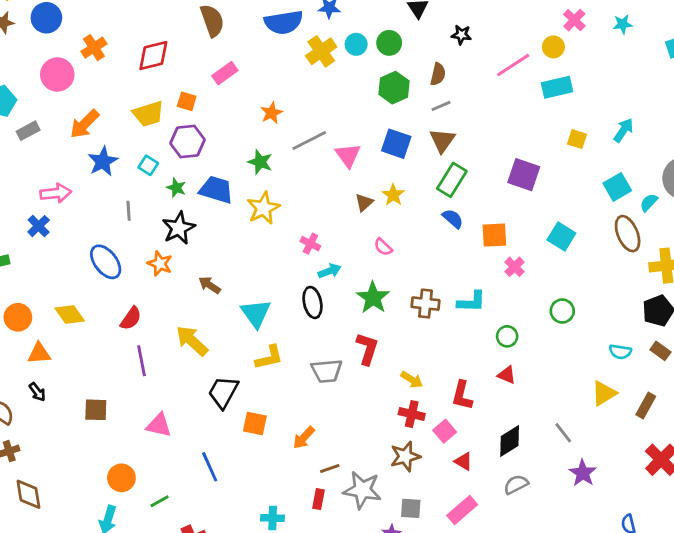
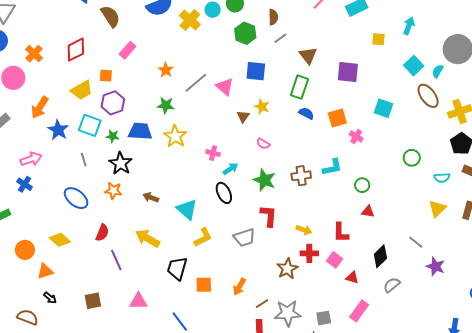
brown triangle: (442, 140) -> (308, 56), moved
cyan square: (148, 165) -> (90, 125), size x1.6
green circle: (562, 311) -> (412, 158), moved
brown star: (405, 456) -> (287, 269), moved

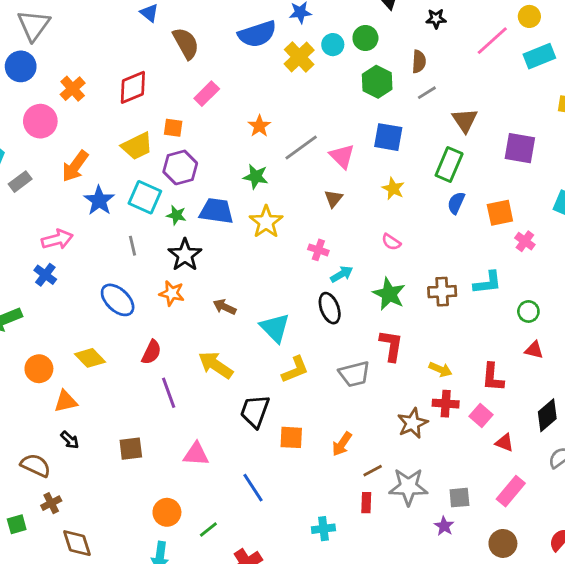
blue semicircle: (306, 113) -> (456, 203), turned -98
brown triangle: (243, 116) -> (333, 198), moved

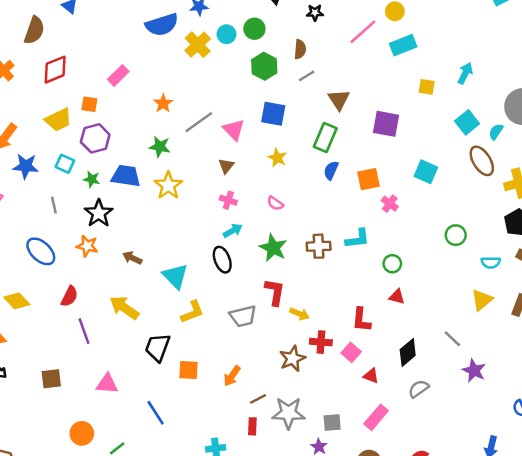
brown semicircle: (186, 43) -> (34, 30), moved, turned 48
cyan square: (145, 197) -> (65, 164), size x0.7
blue star: (99, 200) -> (26, 166), turned -30
pink cross: (318, 250) -> (228, 200), moved
yellow arrow: (440, 369) -> (299, 314), moved

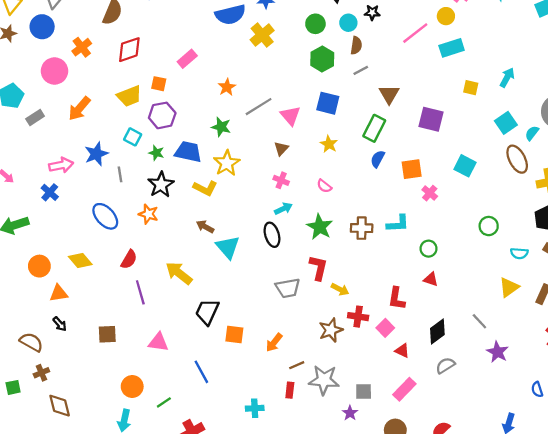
cyan circle: (226, 34) -> (348, 23), moved
blue star: (26, 166) -> (96, 154), moved, turned -30
brown arrow: (132, 258) -> (205, 227), moved
yellow L-shape: (192, 312) -> (205, 188), moved, turned 45

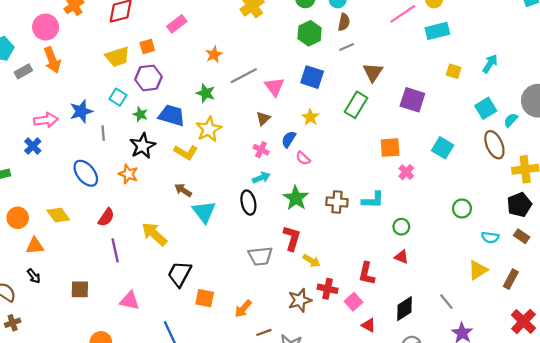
orange square: (159, 84) -> (147, 46), turned -32
orange arrow: (79, 108) -> (52, 60), moved, turned -65
blue semicircle: (378, 159) -> (289, 139), moved

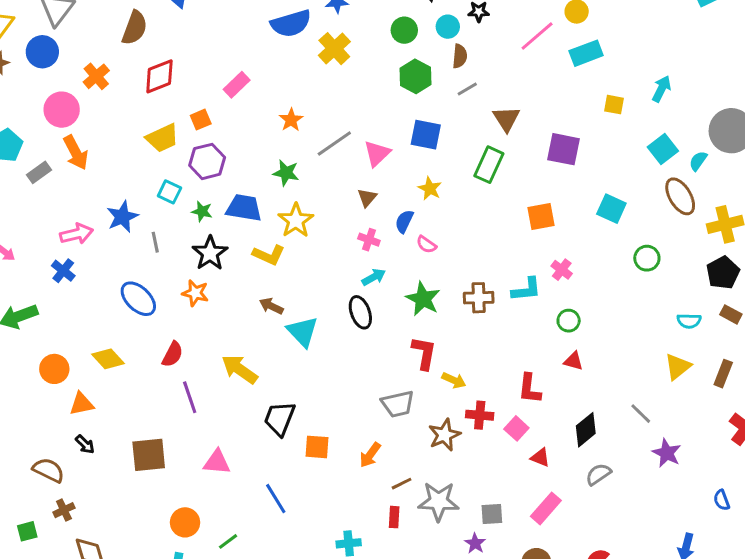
pink triangle: (274, 87) -> (377, 153), turned 30
pink cross: (406, 172) -> (562, 270), moved
green circle: (462, 209) -> (647, 258), moved
gray trapezoid: (260, 256) -> (398, 404), moved
brown square: (80, 289) -> (149, 455), size x1.4

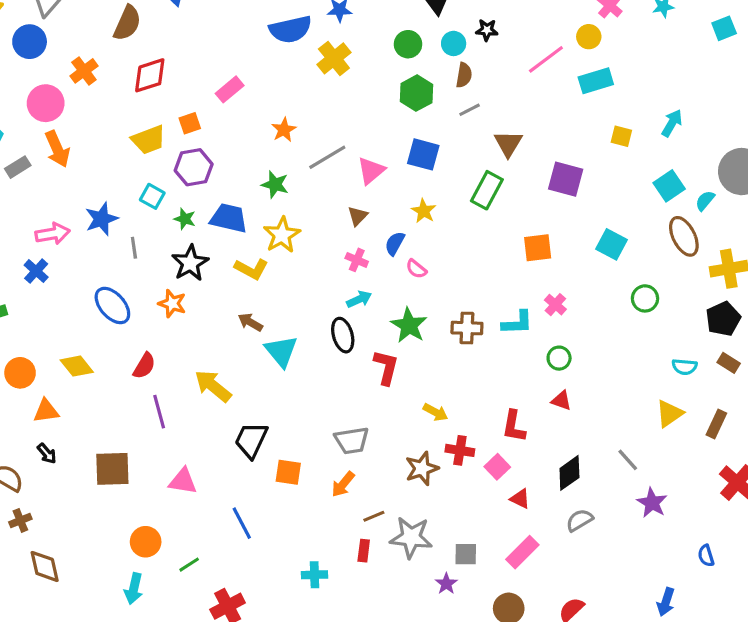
red L-shape: (424, 353) -> (386, 367), moved
gray trapezoid: (398, 404) -> (352, 440), moved

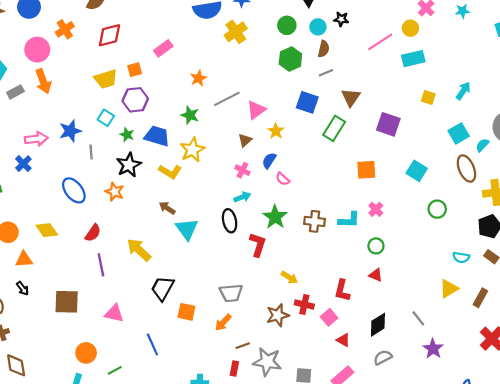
blue square: (423, 154) -> (307, 102), moved
yellow star: (424, 211) -> (276, 131), moved

